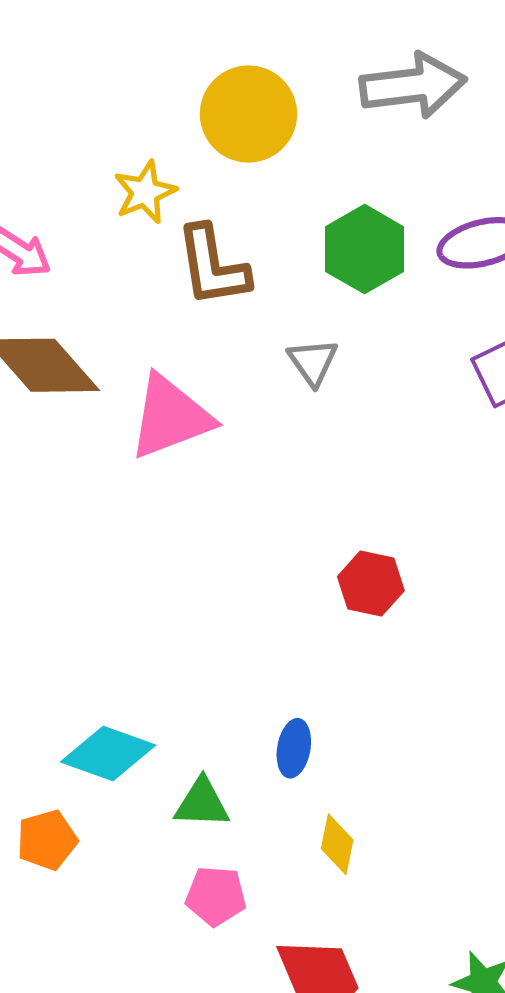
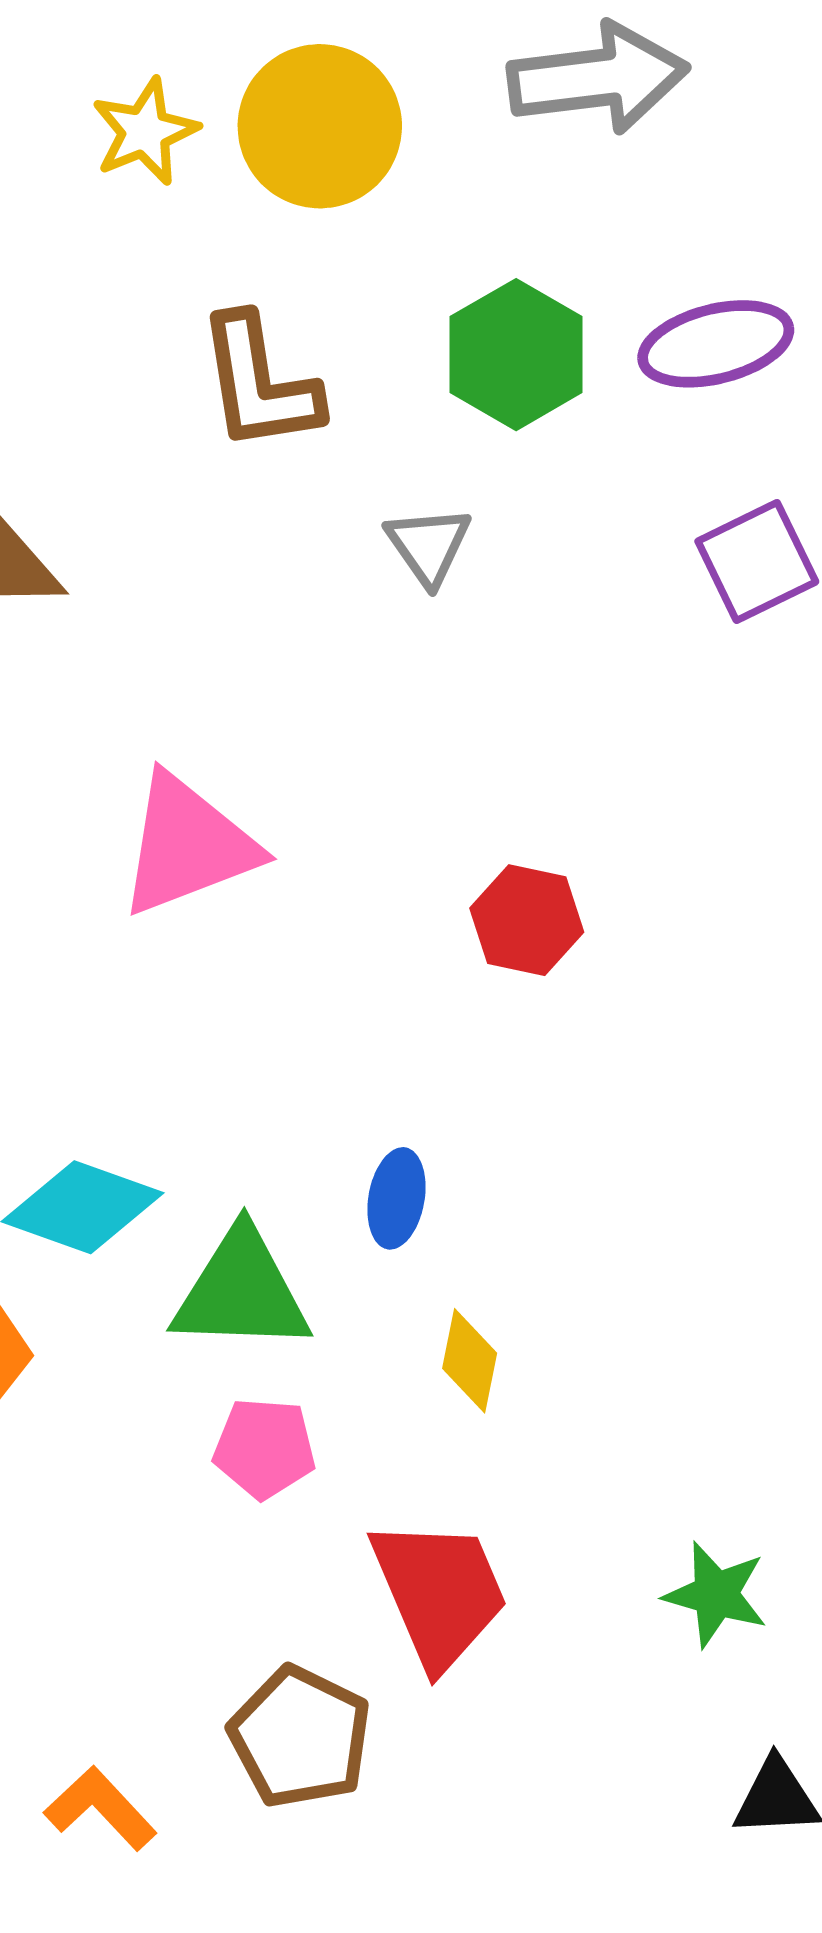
yellow star: (145, 192) -> (145, 132), moved
pink triangle: (170, 417) -> (188, 845), moved
green triangle: (202, 803) -> (241, 1291), size x1.5

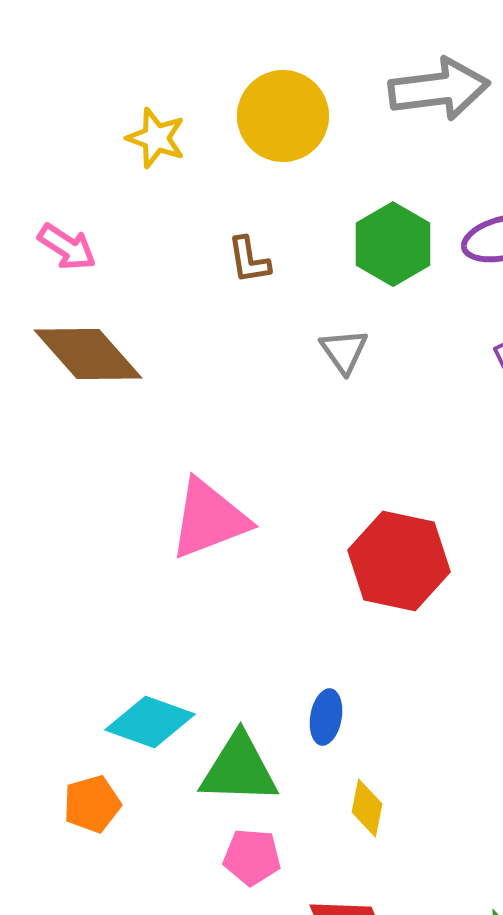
yellow star: (145, 132) -> (156, 138), moved, turned -30
brown L-shape: (259, 383) -> (249, 260), size x0.6
red hexagon: (527, 920) -> (399, 561), size x1.6

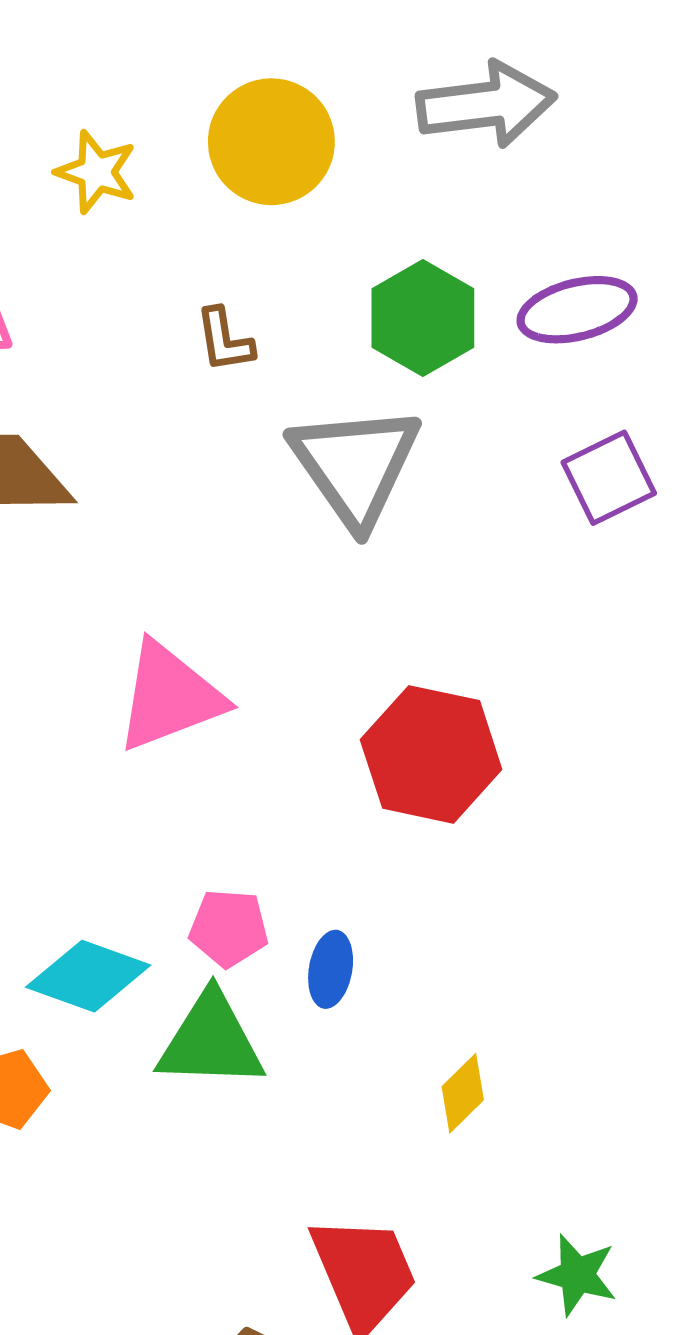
gray triangle: (344, 351) -> (355, 465), size x2.0
yellow diamond: (367, 808) -> (463, 1093), moved, turned 34
pink pentagon: (252, 857) -> (229, 928), moved

